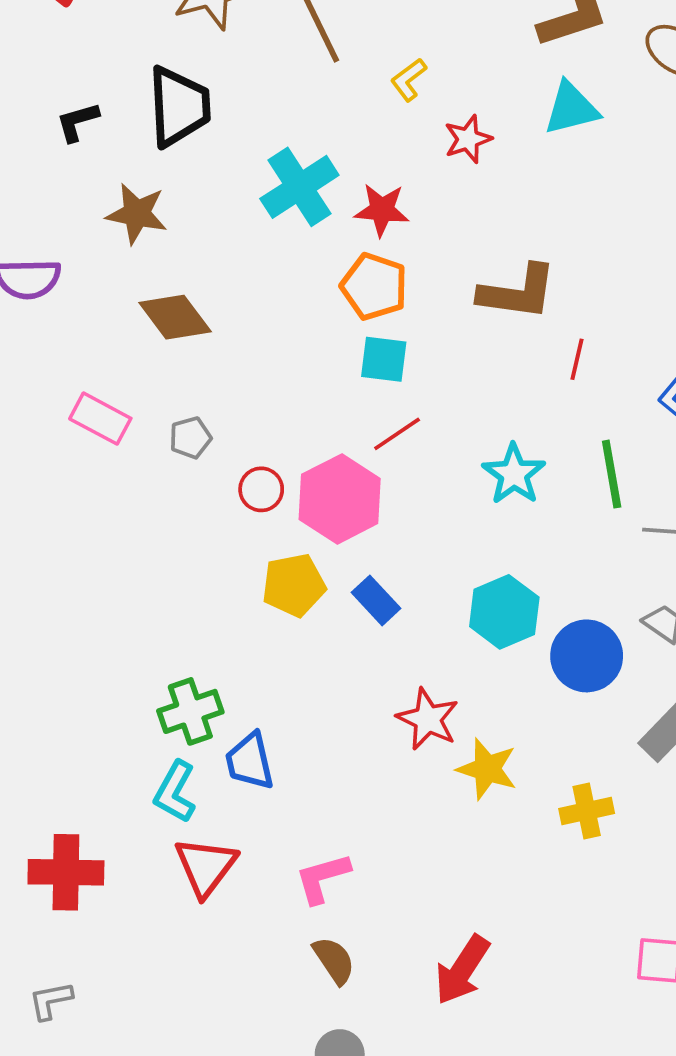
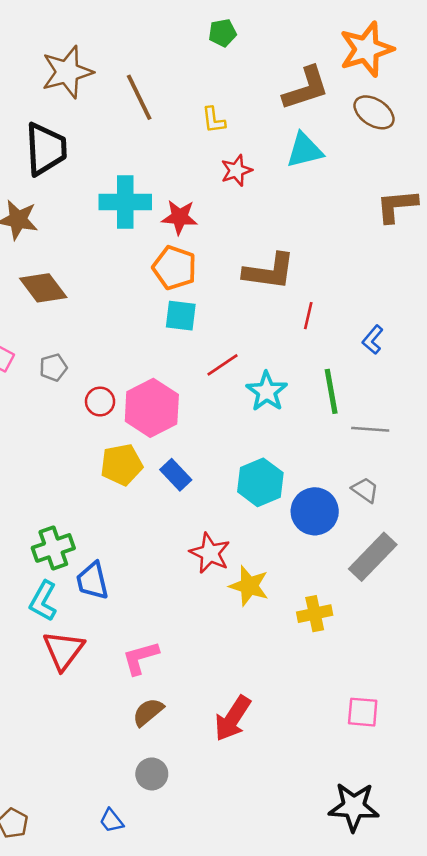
yellow L-shape: (409, 80) -> (214, 120), moved, turned -60
cyan cross: (299, 187) -> (125, 202), turned 33
red line: (397, 434) -> (222, 365), moved
brown semicircle: (334, 960) -> (148, 712), turned -96

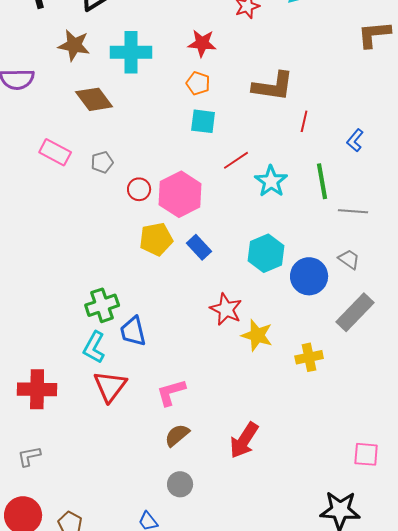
cyan cross: (125, 202) -> (131, 52), moved
orange pentagon: (175, 268) -> (198, 83), size x0.7
pink square: (363, 712) -> (366, 454), moved

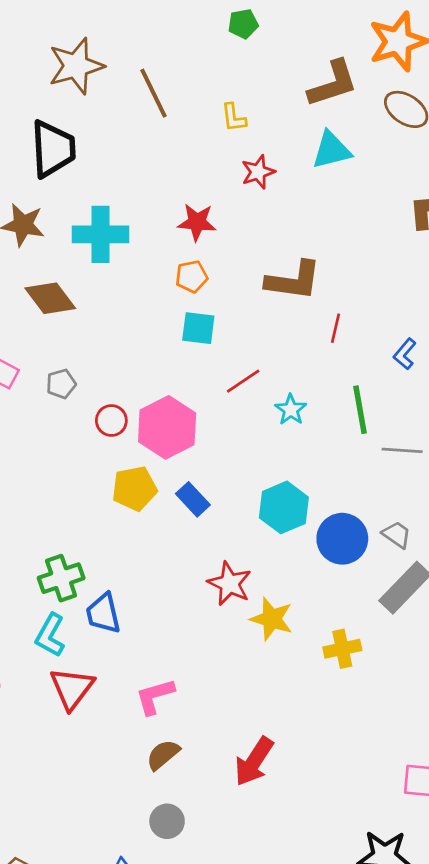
orange pentagon: (198, 83) -> (192, 277), turned -30
cyan star: (271, 181) -> (291, 410), size x0.7
gray trapezoid: (349, 259) -> (397, 535), moved

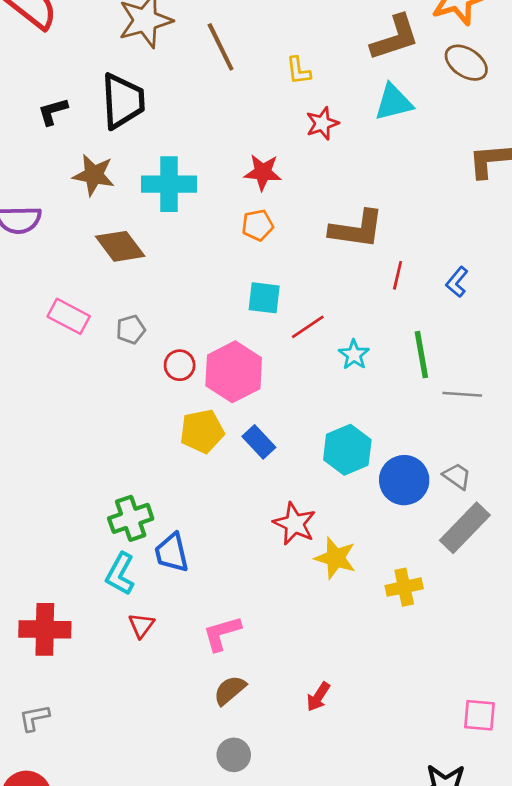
cyan square: (198, 328) -> (264, 298), moved
blue L-shape: (405, 354) -> (457, 282), moved
red triangle: (72, 688) -> (141, 625), size x0.6
red arrow: (254, 762) -> (318, 697), size x0.6

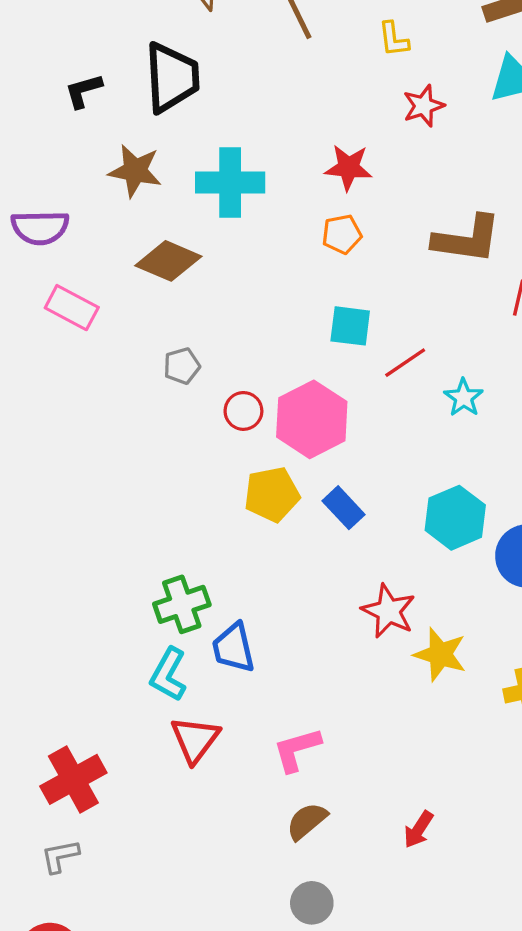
brown diamond: (120, 246) -> (168, 261), turned -30
pink rectangle: (69, 316) -> (72, 308), moved
red triangle: (141, 625) -> (195, 739), size x1.5
red cross: (45, 629) -> (73, 779), moved, turned -30

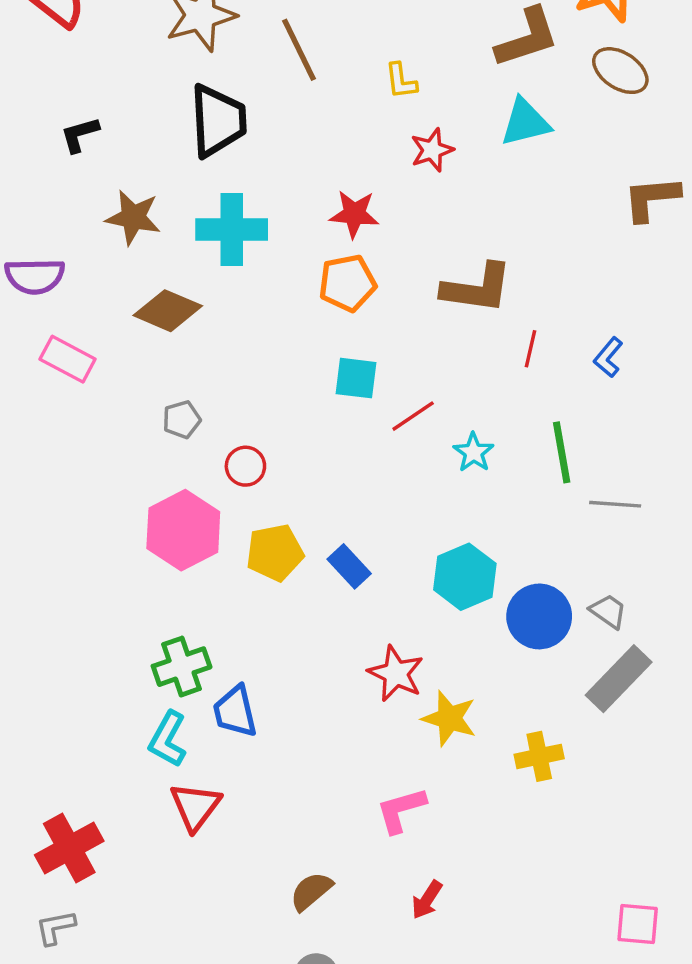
black trapezoid: (172, 77) -> (218, 121), moved
orange pentagon: (342, 234) -> (347, 283), size x1.4
pink hexagon: (312, 419) -> (183, 530), moved
pink L-shape: (297, 749) -> (401, 810), moved

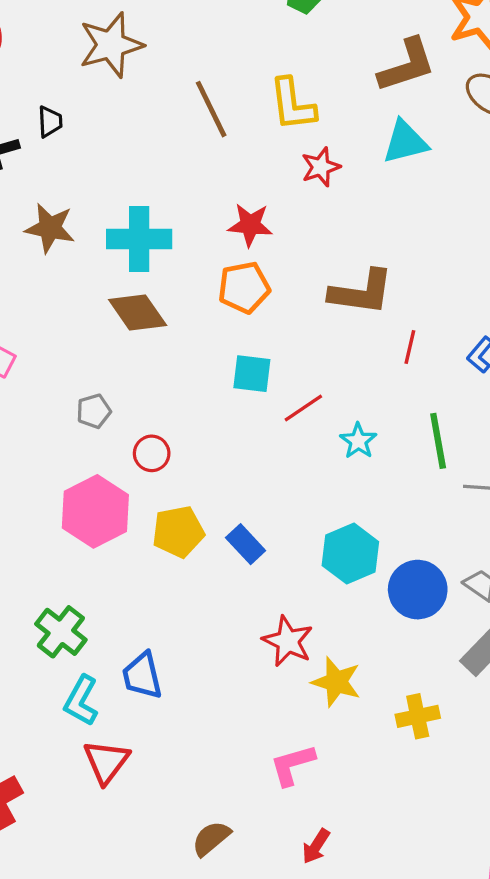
brown line: (299, 50) -> (211, 109), moved
yellow L-shape: (401, 81) -> (292, 104), size x1.6
black trapezoid: (218, 121) -> (50, 122), moved, size x0.5
brown diamond: (168, 311) -> (138, 313), moved, turned 32
green cross: (182, 667) -> (61, 632), moved, turned -33

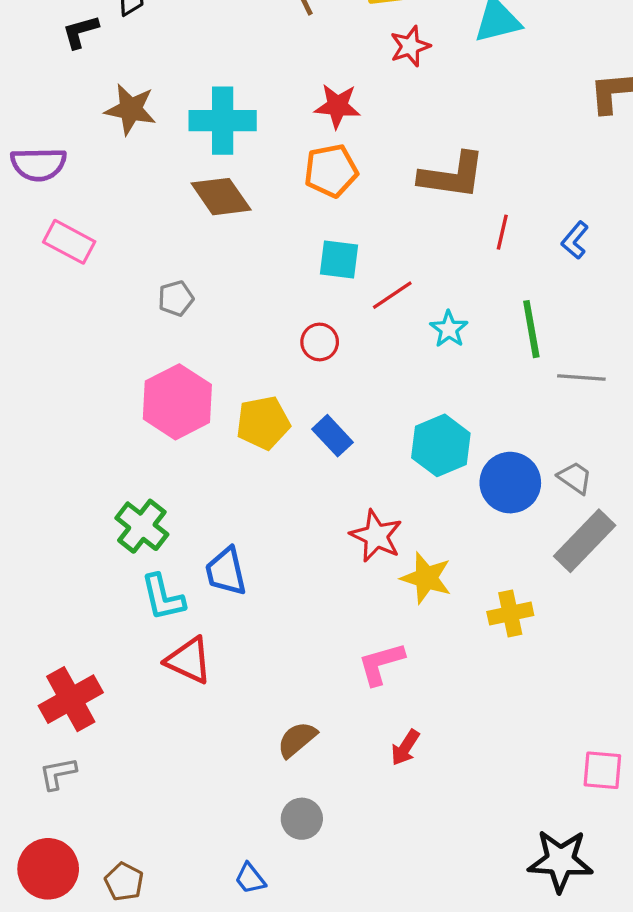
red circle: (152, 453) -> (320, 342), moved
cyan L-shape: (81, 701) -> (163, 597), turned -42
red triangle: (106, 762) -> (189, 660), turned -42

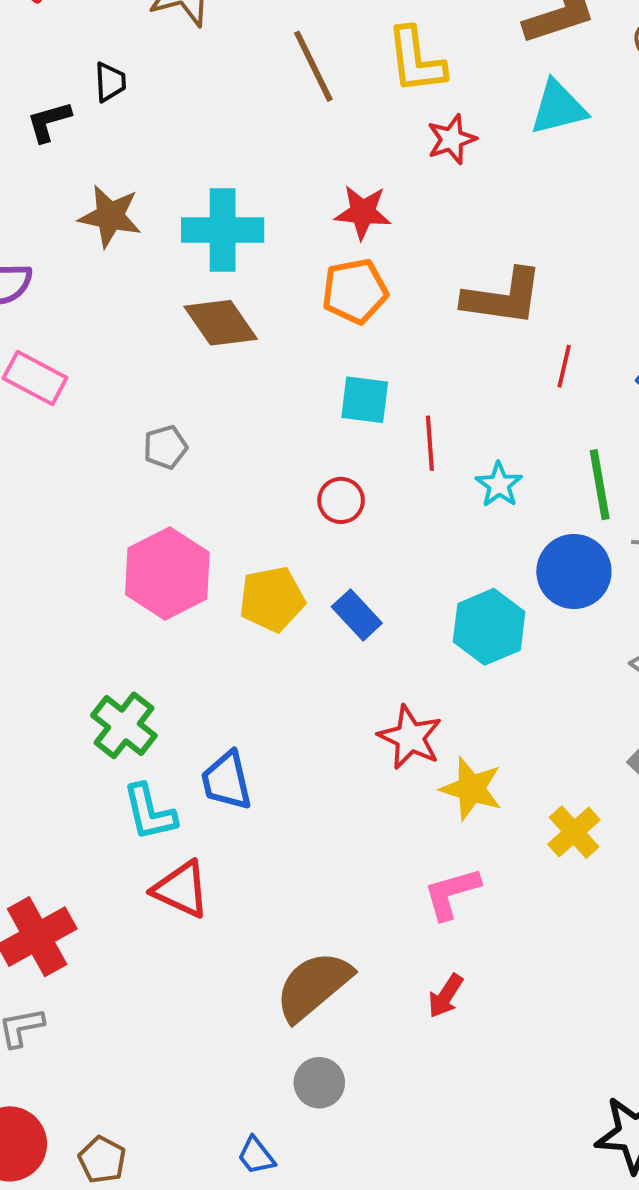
red line: (392, 295) -> (430, 443), turned -60
blue circle: (510, 483) -> (574, 571), moved
yellow cross: (510, 613) -> (574, 832), turned -30
pink L-shape: (381, 664) -> (452, 893), moved
brown semicircle: (297, 740) -> (313, 986), size x1.6

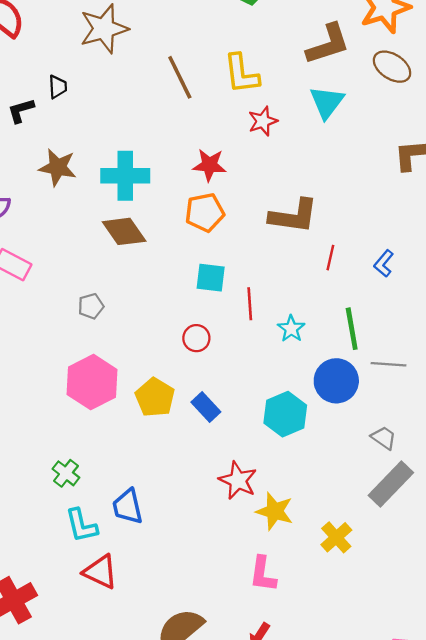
cyan triangle: (558, 108) -> (327, 102), turned -39
yellow pentagon: (272, 599) -> (155, 397), turned -30
green cross: (124, 725) -> (66, 473), size x0.7
pink L-shape: (452, 893) -> (263, 574), turned -66

